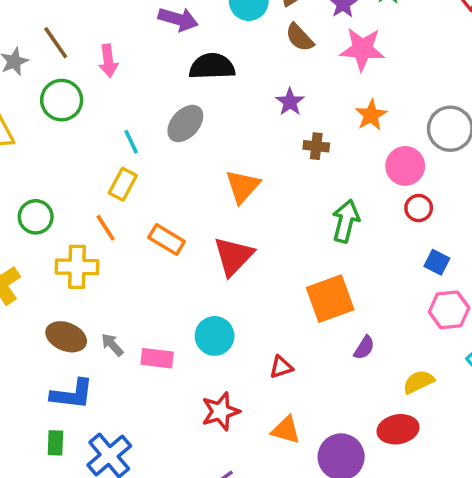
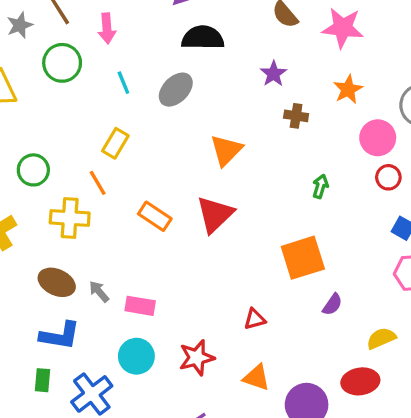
cyan line: (131, 142) -> (123, 83), moved
green arrow: (346, 221) -> (320, 186), size x0.6
orange rectangle: (167, 240) -> (155, 216), moved
cyan circle: (215, 336) -> (136, 356), moved

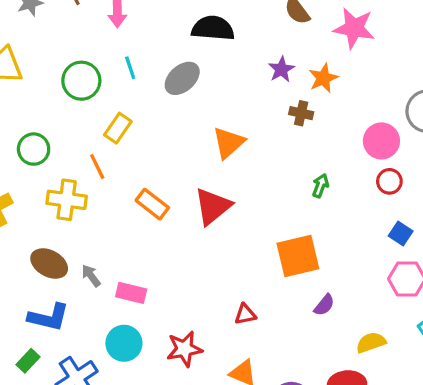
green circle: (62, 63) -> (81, 81), moved
orange star: (348, 89) -> (323, 78), moved
green rectangle: (42, 380) -> (28, 361), turned 35

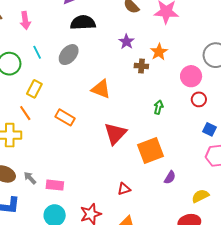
orange star: (323, 78) -> (159, 52), moved
orange triangle: (229, 143) -> (101, 89), turned -50
orange rectangle: (152, 204) -> (65, 117), moved
red triangle: (213, 206) -> (115, 134), moved

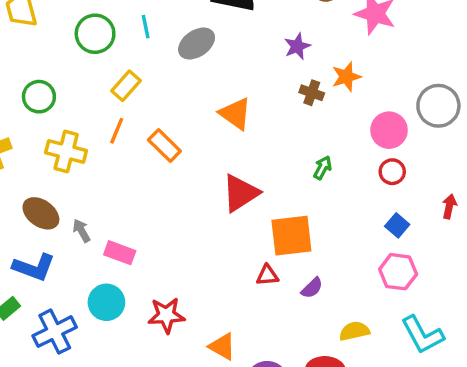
orange line: (25, 113) -> (117, 131), moved, turned 42
red triangle: (124, 189) -> (267, 275), moved

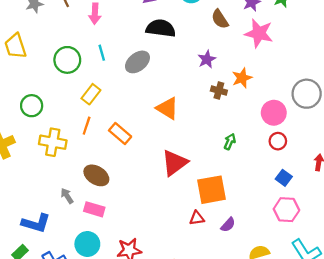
brown ellipse: (41, 213) -> (96, 175), moved

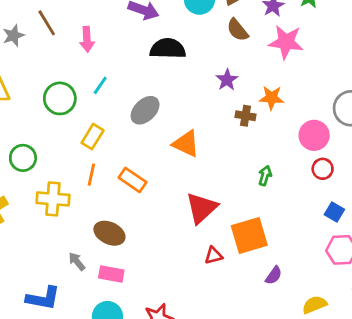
cyan line: (102, 53) -> (100, 85), turned 56
gray ellipse: (137, 62) -> (145, 110), moved
orange star: (242, 78) -> (272, 98), turned 30
red triangle: (197, 218) -> (213, 255), moved

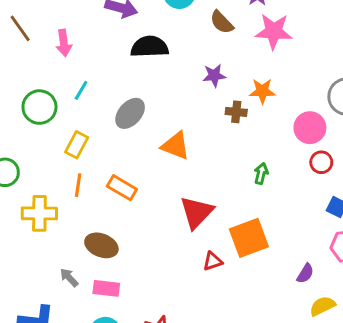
purple star: (227, 80) -> (214, 75), turned 30
purple semicircle: (274, 275) -> (305, 273), moved

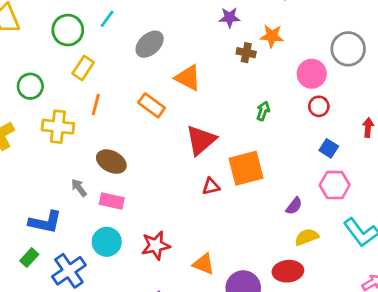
yellow rectangle: (77, 145) -> (83, 68), moved
orange rectangle: (122, 188) -> (152, 105), moved

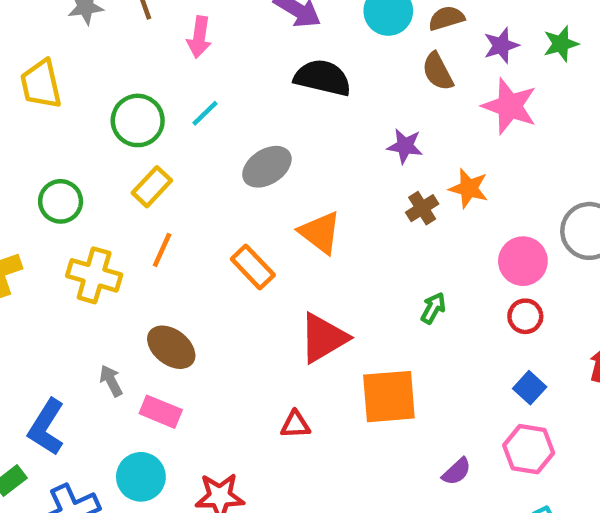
brown cross: (246, 53) -> (422, 208), turned 36
red triangle: (211, 186) -> (295, 425), moved
blue L-shape: (45, 222) -> (46, 427), turned 100

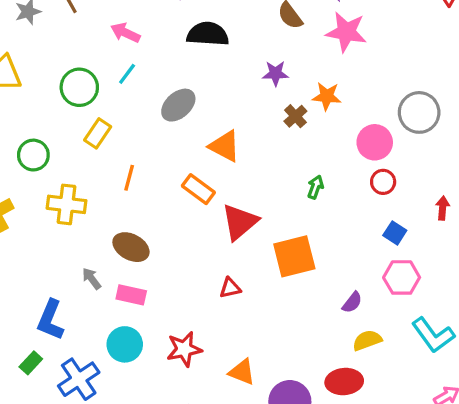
pink arrow: (199, 37) -> (125, 33), moved, turned 116
orange line: (162, 250) -> (129, 178), moved
orange rectangle: (253, 267) -> (198, 189), moved

